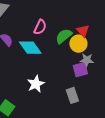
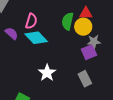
pink semicircle: (40, 27) -> (31, 21), moved
red triangle: (83, 31) -> (86, 13), turned -40
green semicircle: (64, 36) -> (68, 21), turned -30

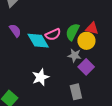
pink semicircle: (31, 21) -> (53, 34), moved, turned 35
gray star: (94, 42) -> (75, 55), moved
purple square: (89, 52) -> (86, 67), turned -35

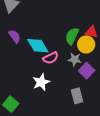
pink semicircle: (53, 34) -> (51, 58), moved

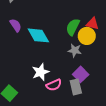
pink semicircle: (51, 58) -> (54, 85), moved
purple square: (87, 71) -> (81, 74), moved

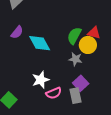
purple semicircle: (16, 25) -> (17, 32), turned 72

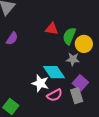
red triangle: (94, 33) -> (52, 29), moved
cyan diamond: (40, 43) -> (54, 72), moved
white star: (41, 80) -> (40, 83), turned -30

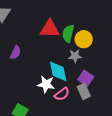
red triangle: (52, 29) -> (50, 29), size x1.5
purple semicircle: (12, 38) -> (16, 53), moved
cyan diamond: (54, 72) -> (58, 71), turned 30

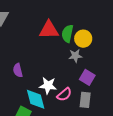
purple semicircle: (16, 53) -> (18, 70), moved, turned 144
cyan diamond: (58, 71) -> (36, 99), moved
gray rectangle: (84, 91) -> (85, 100), moved, turned 35

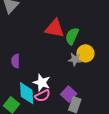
yellow circle: (83, 39) -> (85, 53), moved
purple square: (87, 77) -> (69, 94), moved
pink semicircle: (64, 95) -> (42, 96), moved

